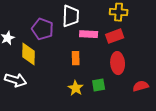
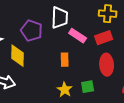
pink rectangle: (89, 34) -> (78, 36), turned 30

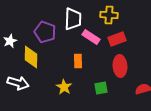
yellow cross: (108, 14) -> (109, 15), moved
yellow star: (65, 90) -> (64, 87), moved

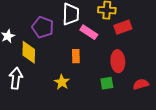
red rectangle: (117, 39) -> (123, 27), moved
white arrow: (18, 83) -> (16, 78), turned -100
green square: (101, 88) -> (107, 83), moved

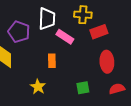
red ellipse: (118, 61) -> (107, 62), moved

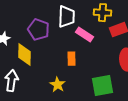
green square: (83, 88) -> (102, 86), size x1.6

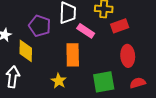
orange rectangle: (72, 59) -> (73, 55), size x1.6

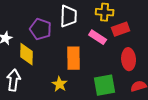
pink rectangle: (86, 31) -> (98, 37), moved

